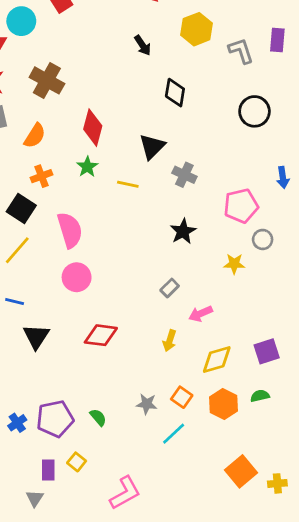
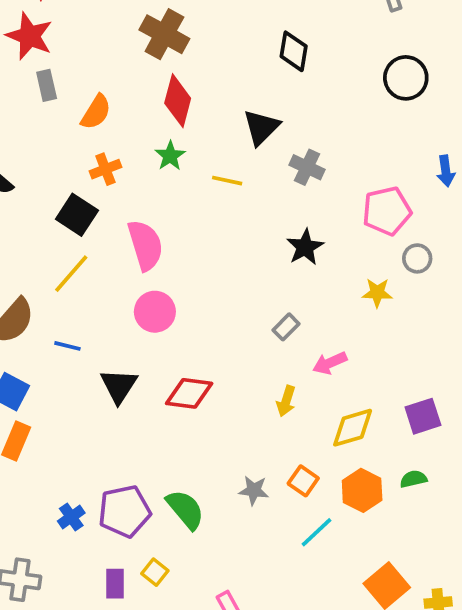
brown cross: (47, 80) -> (164, 34), moved
black triangle: (36, 337) -> (119, 386), moved
green semicircle: (98, 417) -> (185, 509), size x1.6
cyan line: (174, 434) -> (316, 532), moved

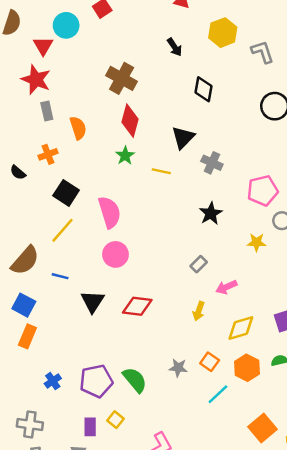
orange semicircle: (96, 112) -> (78, 128), turned -50
orange cross: (105, 169) -> (48, 154), moved
blue cross: (71, 517) -> (53, 381), moved

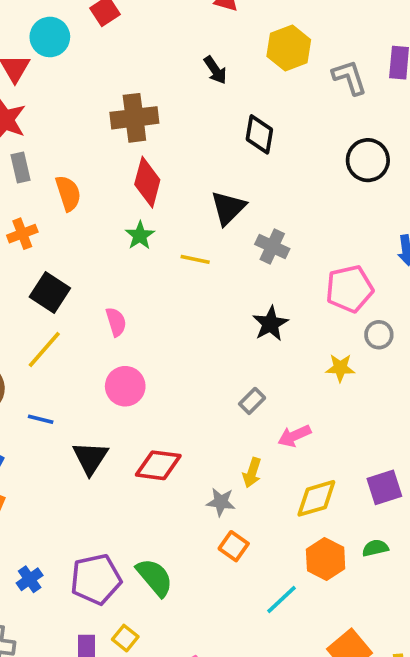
brown cross: (122, 78) -> (134, 118), turned -36
pink semicircle: (109, 212) -> (116, 322), size x0.6
orange square: (210, 362) -> (234, 546), moved
gray star: (178, 368) -> (221, 502), moved

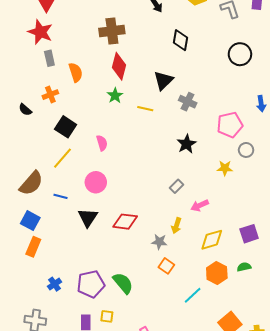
pink circle: (125, 386) -> (96, 182), moved
yellow square: (125, 638) -> (107, 316), turned -32

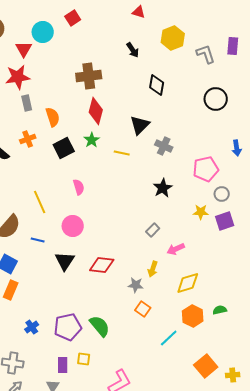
red star: (40, 32) -> (18, 77), turned -30
black square: (66, 127) -> (64, 148), moved, turned 30
yellow line: (63, 158) -> (40, 202), turned -65
purple square: (249, 234) -> (225, 221), moved

